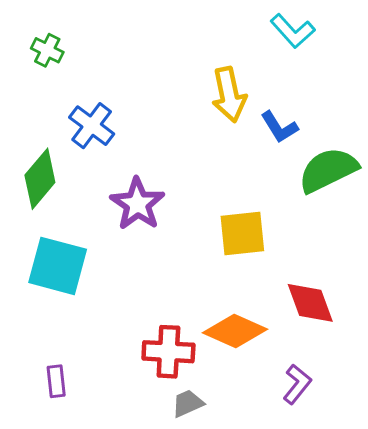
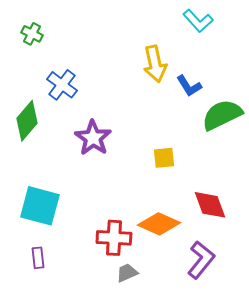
yellow square: (242, 233) -> (164, 158), size x0.7
cyan square: (58, 266) -> (40, 206), moved
purple L-shape: (297, 384) -> (201, 260), size x1.4

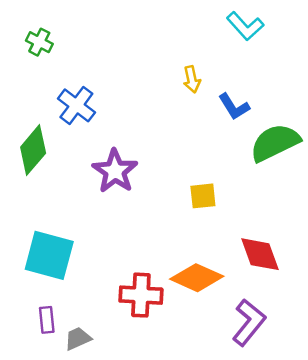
yellow arrow: (155, 64) -> (192, 79), size x0.6
gray trapezoid: (127, 273) -> (78, 338), moved

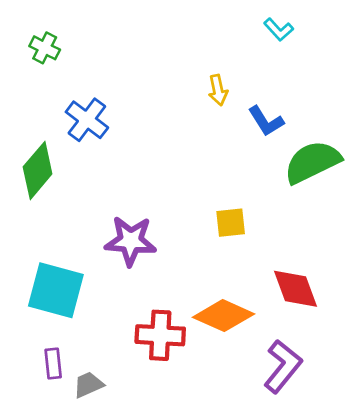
cyan L-shape: (245, 26) -> (279, 30), size x0.7
purple star: (115, 171) -> (131, 241), moved, turned -30

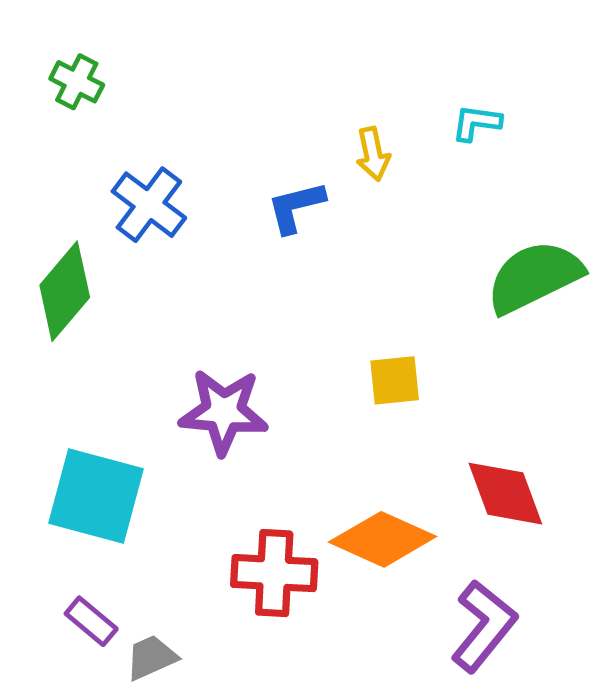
cyan L-shape: (279, 30) -> (476, 123), moved, turned 140
blue L-shape: (266, 121) -> (296, 207), moved, turned 108
purple rectangle: (53, 363) -> (91, 621), turned -44

